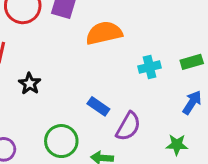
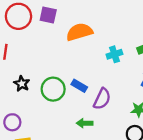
black star: (30, 84) -> (22, 84), moved
green circle: (61, 141) -> (53, 89), moved

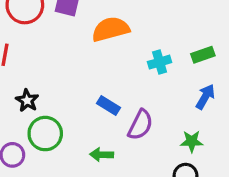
green circle: (53, 89) -> (45, 134), moved
green arrow: (85, 123) -> (102, 155), moved

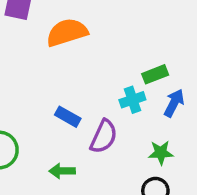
green rectangle: (203, 55) -> (155, 74), moved
cyan cross: (160, 62) -> (132, 100), moved

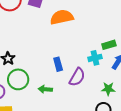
blue rectangle: (68, 117) -> (58, 64), turned 40
green arrow: (62, 171) -> (45, 89), moved

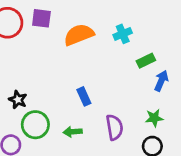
cyan cross: (95, 58) -> (123, 34), moved
purple semicircle: (77, 77) -> (114, 127), moved, turned -30

